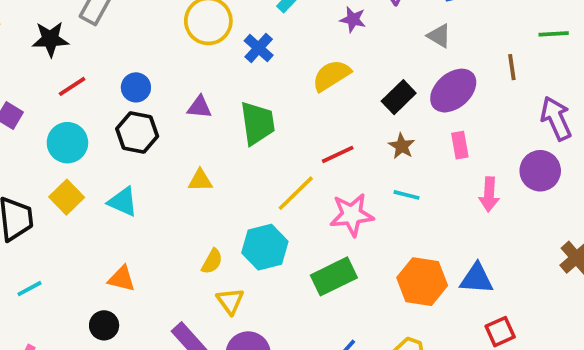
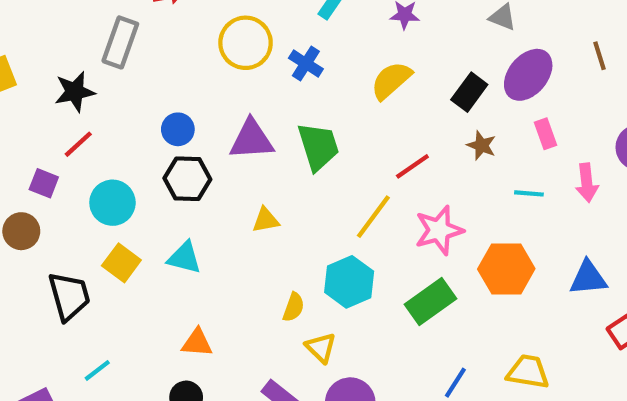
brown line: (512, 67) -> (600, 56), moved
red line: (72, 86) -> (78, 144), moved
purple triangle: (199, 107) -> (252, 139), size x1.6
cyan line: (407, 195) -> (529, 193), moved
orange hexagon: (422, 282) -> (506, 269), moved

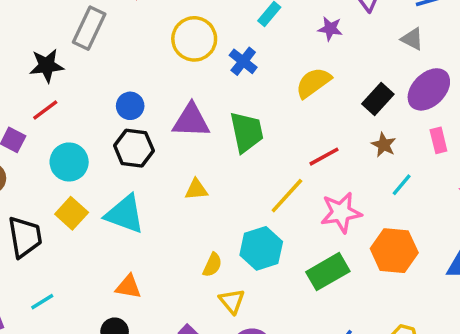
cyan line: (529, 193) -> (402, 185), moved, turned -60
cyan triangle: (184, 258) -> (125, 214), size x1.4

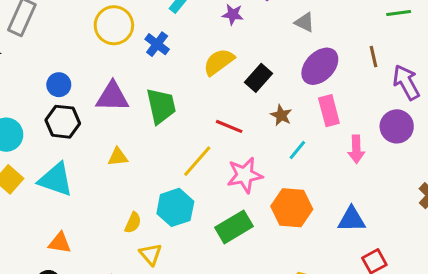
black rectangle: (378, 99) -> (259, 78), moved
pink rectangle: (438, 140) -> (329, 111), size x1.4
red line: (324, 157) -> (229, 126), turned 52

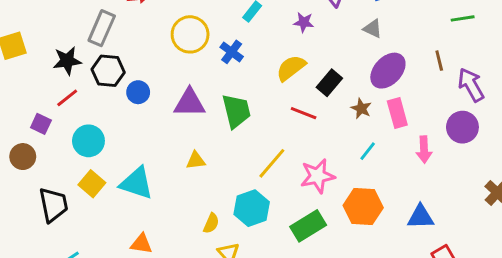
brown star: (281, 115) -> (361, 108), moved
black hexagon: (63, 122) -> (108, 71), moved
red line: (229, 126) -> (304, 113), moved

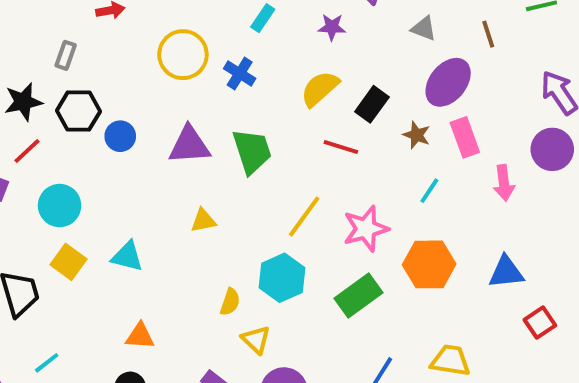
gray rectangle: (102, 28) -> (66, 55), size x0.6
brown line: (439, 61) -> (488, 34), moved
cyan triangle: (137, 183) -> (127, 256), size x0.7

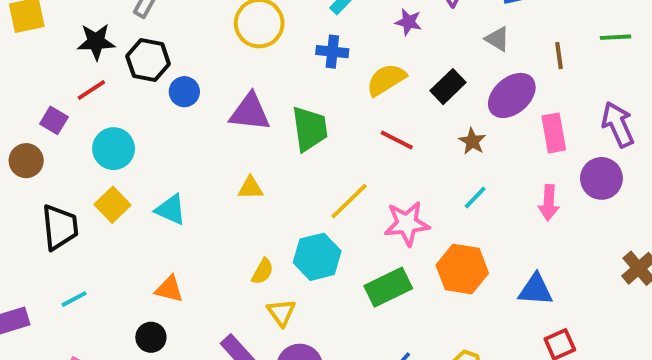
blue cross: (240, 73) -> (332, 52), moved, turned -36
black rectangle: (372, 104) -> (448, 87), moved
pink rectangle: (465, 137) -> (554, 133), moved

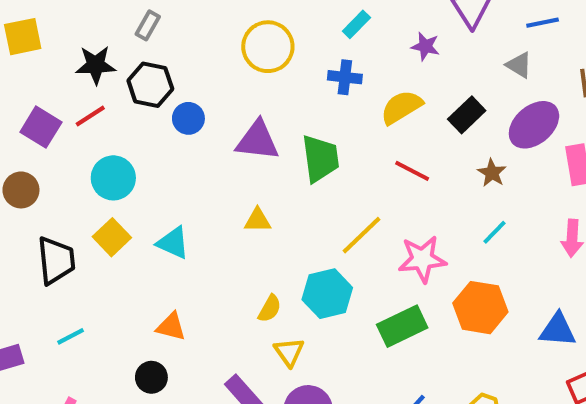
purple square: (54, 120) -> (41, 127), moved, size x1.4

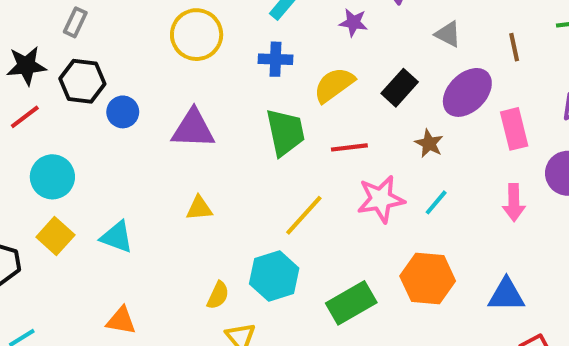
green trapezoid: (320, 158) -> (285, 132), moved
red line: (412, 171) -> (349, 147), turned -30
pink star: (422, 259) -> (381, 199), moved

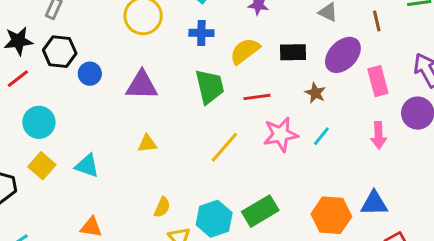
black rectangle: (400, 88) -> (293, 52), turned 48
cyan hexagon: (274, 276) -> (214, 219), moved
orange hexagon: (428, 278) -> (331, 215), moved

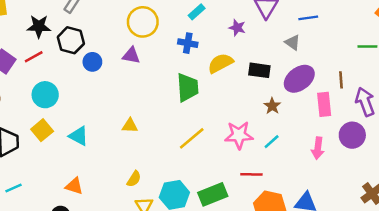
brown line: (377, 21) -> (341, 80), moved
purple triangle: (142, 85) -> (131, 55), moved, size x0.7
red line: (257, 97) -> (251, 174), moved

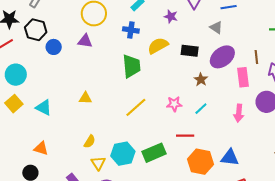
pink star: (239, 135) -> (174, 104), size x0.7

